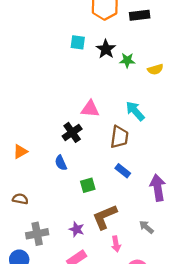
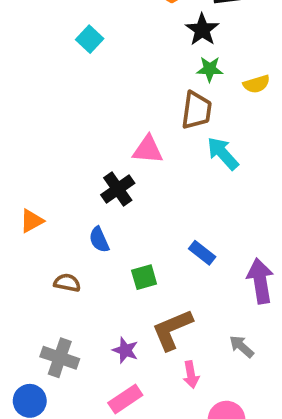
cyan square: (78, 42) -> (90, 39), moved, turned 35
black star: (106, 49) -> (202, 30), moved
brown trapezoid: (119, 137) -> (197, 110), moved
brown semicircle: (20, 199) -> (67, 283), moved
gray cross: (37, 234) -> (60, 358), turned 30

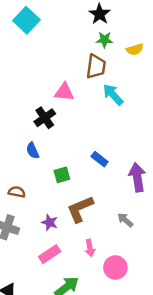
cyan square: (90, 39) -> (26, 20), size x1.5
brown semicircle: (67, 283) -> (17, 192), moved
pink arrow: (191, 375) -> (90, 248), moved

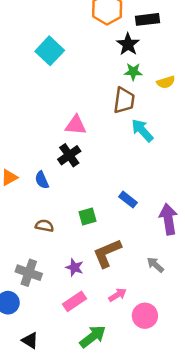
pink triangle: (64, 92) -> (76, 125), moved
blue semicircle: (33, 151) -> (42, 180), moved
brown semicircle: (17, 192) -> (44, 226), moved
pink arrow: (90, 248) -> (118, 295), turned -112

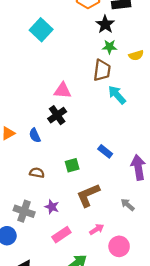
purple star: (74, 267) -> (52, 207), moved

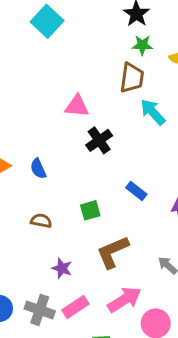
black cross: (57, 115) -> (99, 140), moved
gray cross: (24, 211) -> (40, 310), moved
pink arrow: (97, 229) -> (124, 300), size x1.6

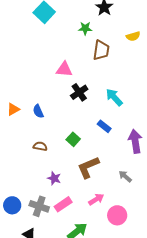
green star: (142, 45) -> (85, 28), moved
cyan arrow: (153, 112) -> (114, 97), moved
green square: (90, 210) -> (73, 139), turned -32
pink arrow: (124, 300) -> (96, 199), size x0.7

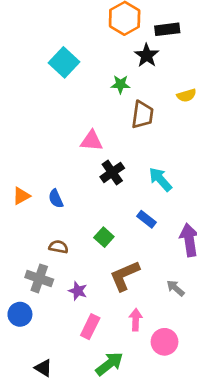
pink arrow: (96, 199) -> (136, 320), turned -56
pink rectangle: (63, 204) -> (90, 327), turned -30
blue circle: (12, 205) -> (20, 314), moved
gray cross: (39, 206) -> (39, 278), moved

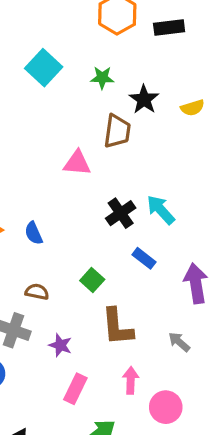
black star: (147, 55) -> (144, 99), moved
green star: (120, 84) -> (102, 78), moved
brown trapezoid: (142, 115) -> (117, 131), moved
black cross: (112, 172) -> (121, 213), moved
brown L-shape: (125, 276) -> (117, 327), turned -72

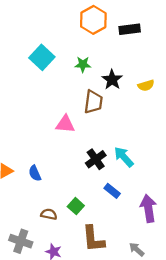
brown semicircle: (37, 292) -> (49, 214), moved

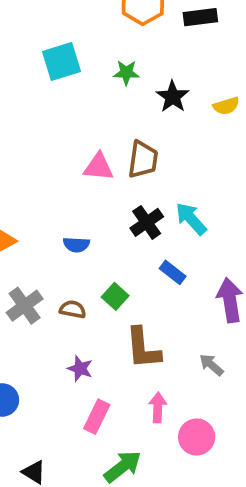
cyan square: (42, 57) -> (62, 61), turned 30
brown trapezoid: (93, 102) -> (143, 160), moved
blue semicircle: (35, 173) -> (76, 245), moved, turned -63
gray cross: (21, 241) -> (25, 306), moved, turned 35

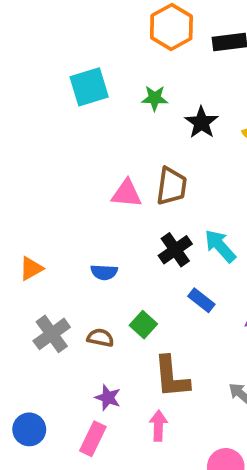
pink arrow: (158, 407) -> (158, 426), moved
pink rectangle: (97, 417) -> (93, 439), moved

